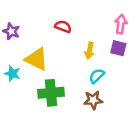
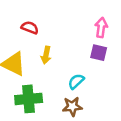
red semicircle: (63, 27) -> (30, 28), moved
yellow arrow: (90, 51) -> (46, 55), moved

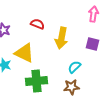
pink arrow: (101, 28) -> (93, 14), moved
yellow arrow: (46, 55) -> (61, 38), moved, size x1.5

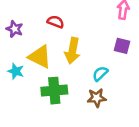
yellow arrow: (61, 38) -> (72, 51), moved

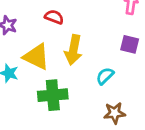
brown star: (97, 98) -> (115, 113), moved

